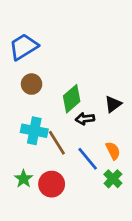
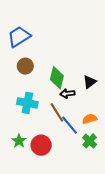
green diamond: (72, 99) -> (57, 78), turned -35
brown line: (57, 143) -> (57, 112), moved
orange semicircle: (113, 151) -> (90, 119), turned -80

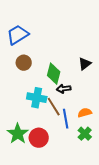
black triangle: (90, 82) -> (85, 64), moved
cyan cross: (27, 103) -> (37, 98), moved
blue line: (70, 125) -> (66, 119), turned 30
green star: (19, 141) -> (18, 134), size x1.5

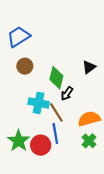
black arrow: (64, 89) -> (67, 93), turned -48
orange semicircle: (85, 113) -> (89, 119), size x1.5
blue line: (66, 119) -> (55, 133), moved

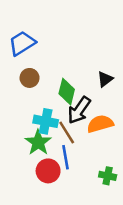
black arrow: (67, 93) -> (79, 110), size x1.6
orange semicircle: (89, 119) -> (100, 124), moved
green star: (19, 141) -> (38, 142), moved
green cross: (89, 141) -> (108, 176), moved, turned -32

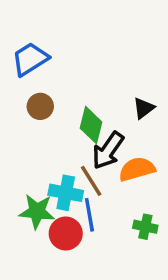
cyan cross: (46, 121) -> (66, 193), moved
green star: (38, 142) -> (37, 211), moved, turned -30
green cross: (108, 176) -> (145, 227), moved

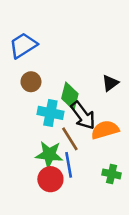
black arrow: (108, 150) -> (83, 116), turned -72
cyan cross: (66, 193) -> (50, 113), moved
green star: (37, 211) -> (49, 154), moved

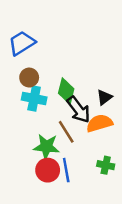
black triangle: (110, 83) -> (104, 97), moved
cyan cross: (50, 113) -> (34, 99), moved
blue line: (69, 165) -> (66, 170), moved

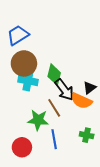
brown circle: (29, 78) -> (24, 63), size x1.6
black triangle: (104, 97) -> (90, 88), moved
orange semicircle: (99, 123) -> (81, 101), turned -140
red circle: (48, 170) -> (22, 147), moved

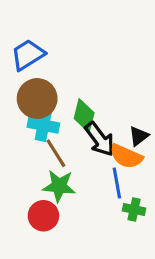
brown line: (54, 108) -> (56, 153), moved
blue line: (54, 139) -> (117, 183), moved
red circle: (22, 147) -> (43, 216), moved

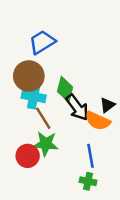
blue trapezoid: (28, 55) -> (42, 42), moved
blue line: (117, 183) -> (90, 156), moved
green cross: (134, 209) -> (88, 181), moved
red circle: (43, 216) -> (28, 156), moved

